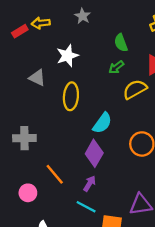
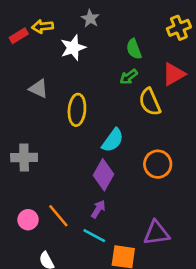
white star: (67, 56) -> (73, 48), moved
yellow semicircle: (135, 89) -> (150, 102), turned -85
orange line: (55, 174) -> (58, 216), moved

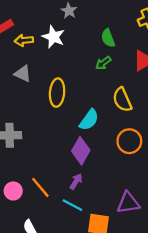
yellow arrow: (43, 26) -> (24, 40), moved
white star: (73, 48) -> (53, 37), turned -30
yellow semicircle: (150, 102) -> (122, 100), moved

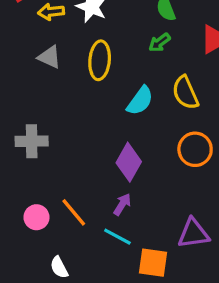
yellow ellipse: (57, 93) -> (100, 60), moved
cyan semicircle: (89, 120) -> (140, 101), moved

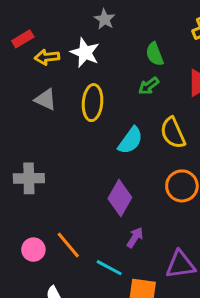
purple arrow: (122, 204) -> (135, 237), moved

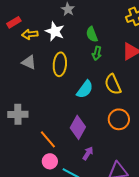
green semicircle: (155, 54) -> (92, 34), moved
green arrow: (149, 86) -> (97, 53), turned -40
orange line: (68, 245) -> (48, 139), moved
pink circle: (33, 250) -> (50, 161), moved

